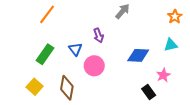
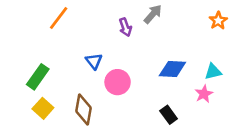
purple arrow: (98, 35) -> (125, 27), moved
cyan triangle: (171, 45) -> (213, 72), moved
green rectangle: (45, 54) -> (38, 77), moved
black rectangle: (149, 92) -> (169, 115), moved

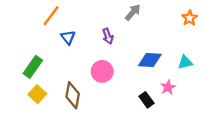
purple arrow: (125, 27) -> (108, 36), moved
blue triangle: (94, 61) -> (68, 37), moved
pink star: (204, 94) -> (168, 87), moved

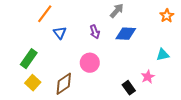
blue diamond: (150, 60) -> (126, 34), moved
brown diamond: (73, 95) -> (64, 84), turned 45

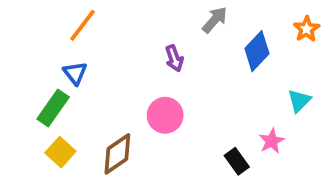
blue triangle: (60, 33) -> (75, 73), moved
blue diamond: (126, 34) -> (257, 51), moved, turned -50
cyan triangle: (163, 55) -> (299, 101), turned -32

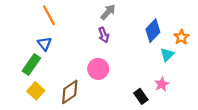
gray arrow: (215, 20) -> (108, 12), moved
orange line: (82, 25) -> (49, 15), turned -65
orange star: (307, 29) -> (181, 37), moved
cyan triangle: (299, 101) -> (167, 55), moved

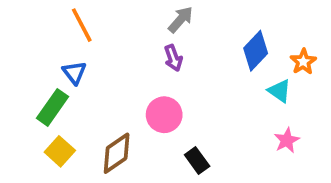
cyan triangle: (167, 55) -> (279, 91), turned -40
pink star: (162, 84) -> (287, 140), moved
black rectangle: (141, 96) -> (197, 160), moved

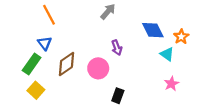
blue diamond: (256, 51) -> (153, 30), turned -70
purple arrow: (173, 58) -> (117, 48), moved
brown diamond: (117, 153) -> (66, 64), moved
black rectangle: (197, 160) -> (118, 96), turned 56

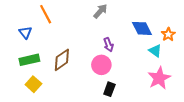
blue triangle: (45, 43) -> (25, 32), moved
green rectangle: (32, 64) -> (29, 60), turned 42
pink circle: (98, 68) -> (101, 65), moved
pink star: (171, 84) -> (159, 78), size x1.6

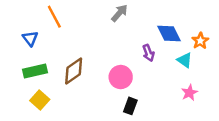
purple arrow: (108, 45) -> (148, 53), moved
pink star: (159, 78) -> (189, 93), size x0.6

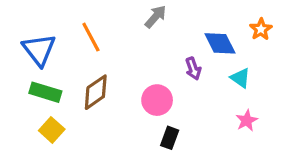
orange line: (54, 17) -> (91, 37), moved
blue triangle: (30, 38) -> (39, 50), size x1.6
orange star: (200, 41) -> (261, 29), moved
green rectangle: (35, 71) -> (45, 92), turned 30

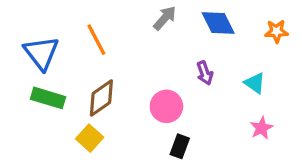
orange star: (261, 29) -> (276, 31), turned 30
blue diamond: (220, 43) -> (218, 23), moved
yellow square: (52, 130) -> (90, 138), moved

